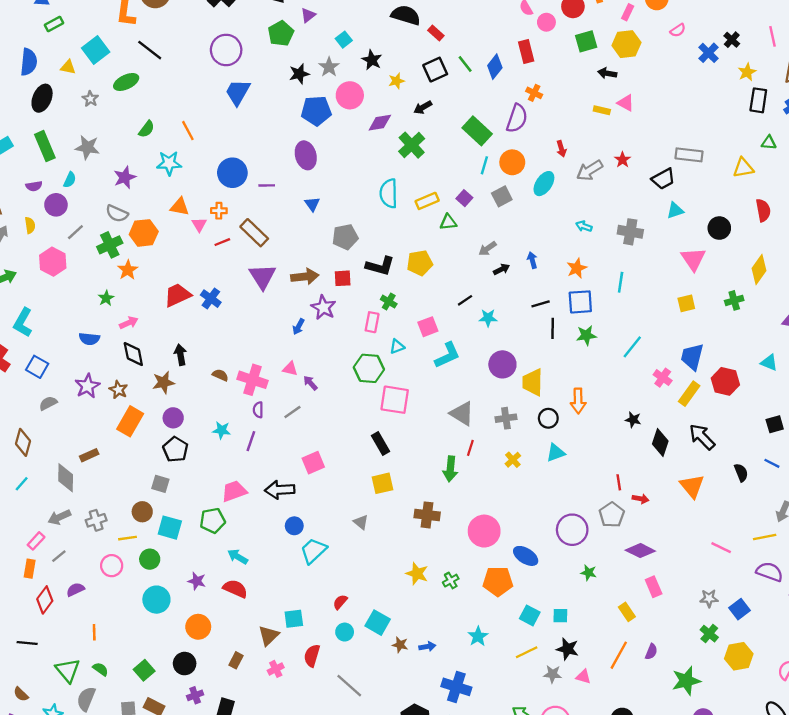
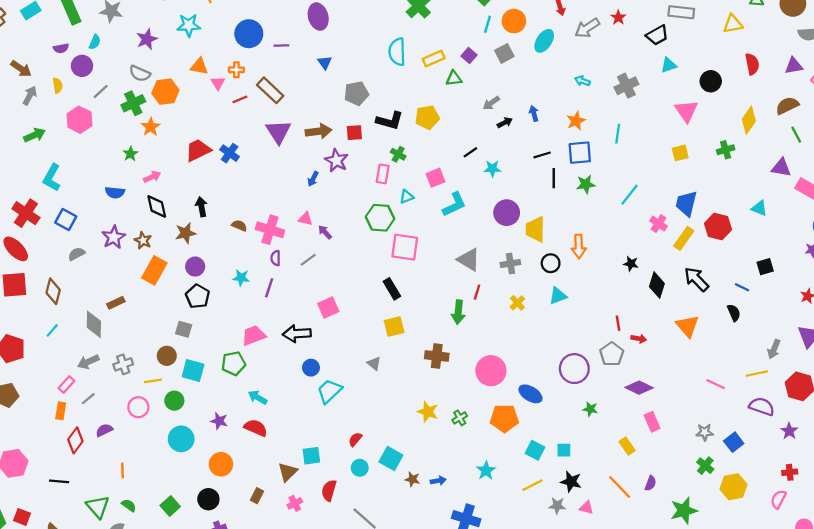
gray cross: (630, 232) -> (626, 86), turned -35
blue line: (772, 463) -> (742, 287), moved
orange line: (619, 655) -> (620, 487), turned -72

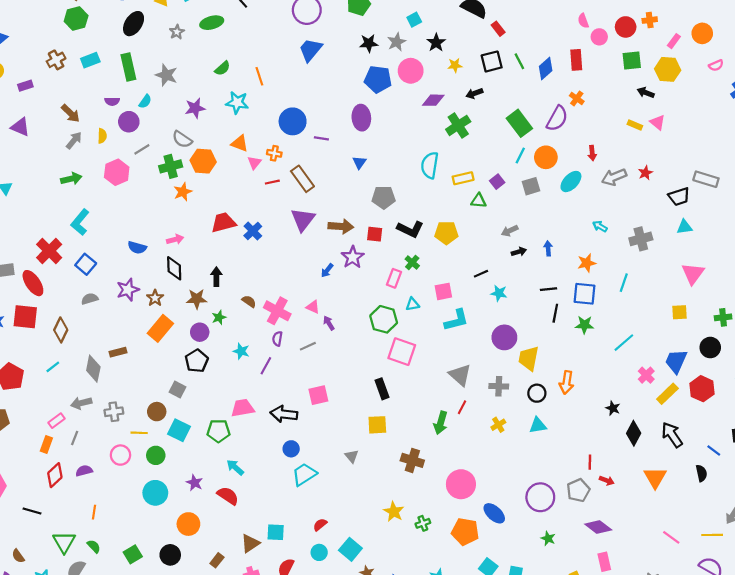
black circle: (711, 81) -> (710, 348), moved
green star: (130, 154) -> (219, 317), moved
gray line: (88, 399) -> (75, 438), turned -40

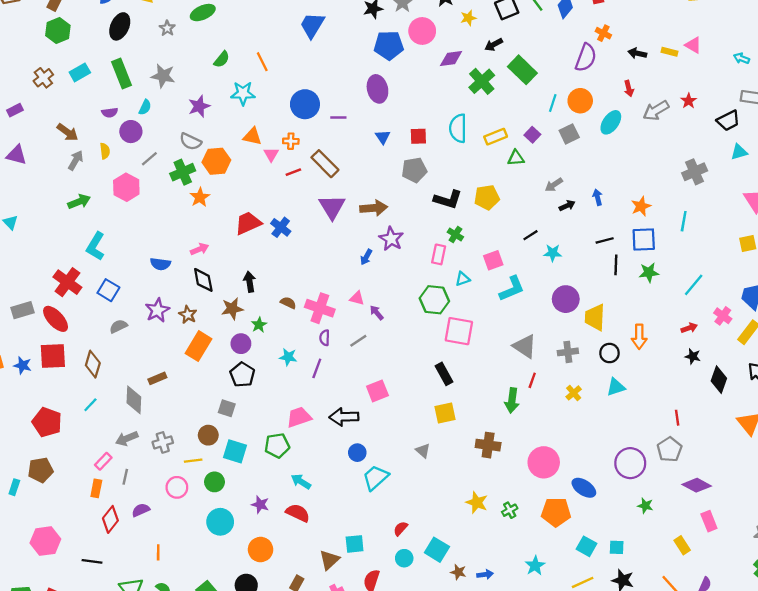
black arrow: (646, 93) -> (637, 53), moved
green rectangle: (519, 123) -> (522, 70), moved
cyan arrow: (600, 226) -> (742, 58), moved
red square: (375, 234) -> (418, 136), moved
red arrow: (607, 480) -> (689, 328), moved, turned -32

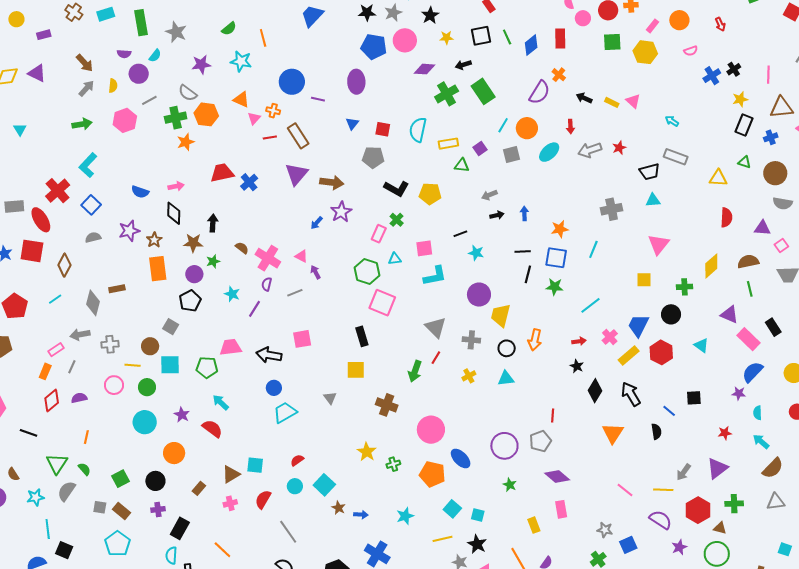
brown cross: (43, 78) -> (74, 12), turned -30
orange rectangle: (198, 346) -> (158, 269), turned -50
cyan square: (235, 451) -> (170, 365), turned -30

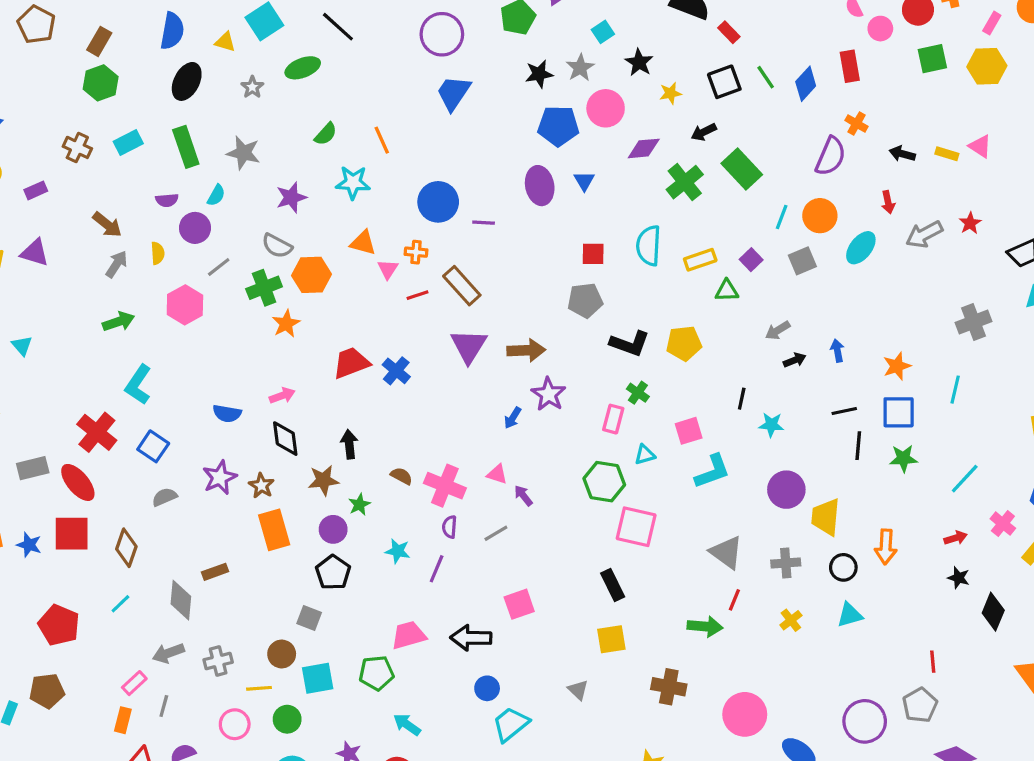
blue triangle: (352, 124) -> (584, 181), moved
black line: (460, 234) -> (742, 399), turned -48
green arrow: (415, 371) -> (705, 626), turned -95

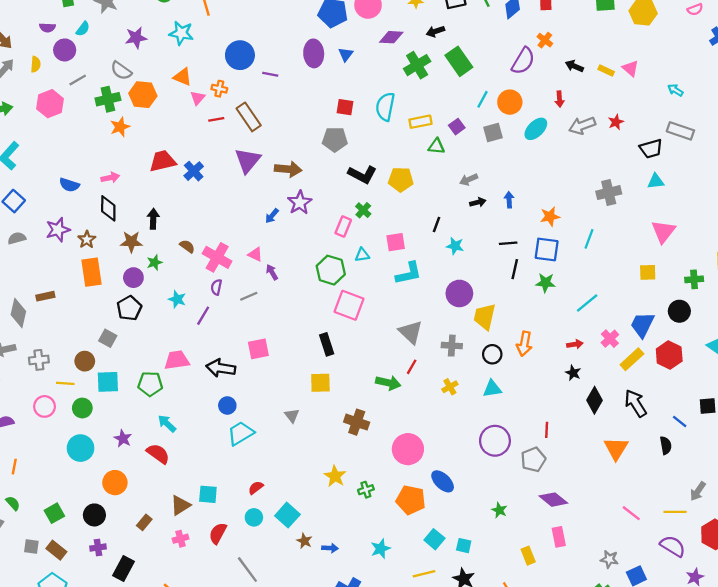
purple circle: (865, 721) -> (495, 441), moved

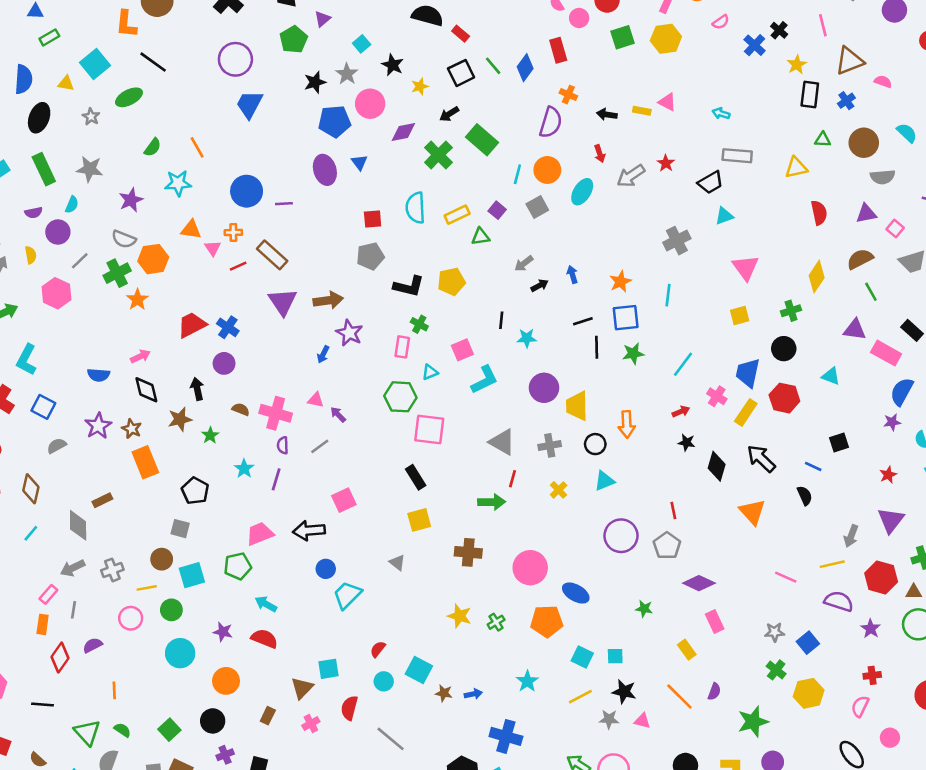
purple circle: (133, 278) -> (224, 363), moved
cyan star: (177, 299) -> (244, 469), turned 30

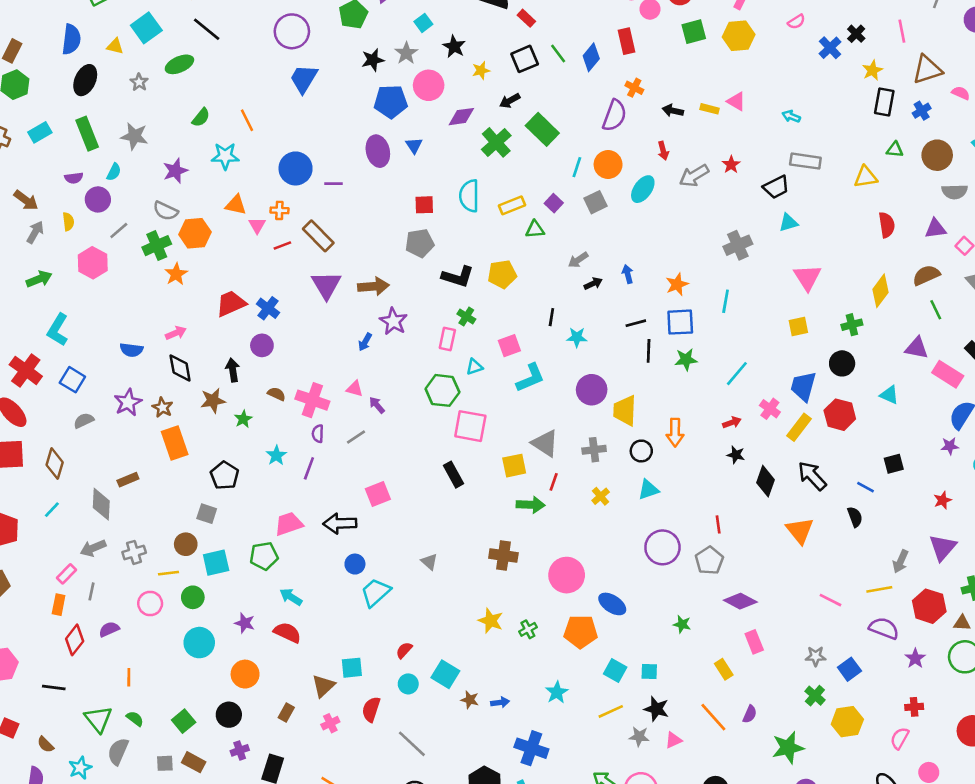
yellow square: (419, 520) -> (514, 466), moved
pink triangle: (642, 721) -> (673, 740), turned -42

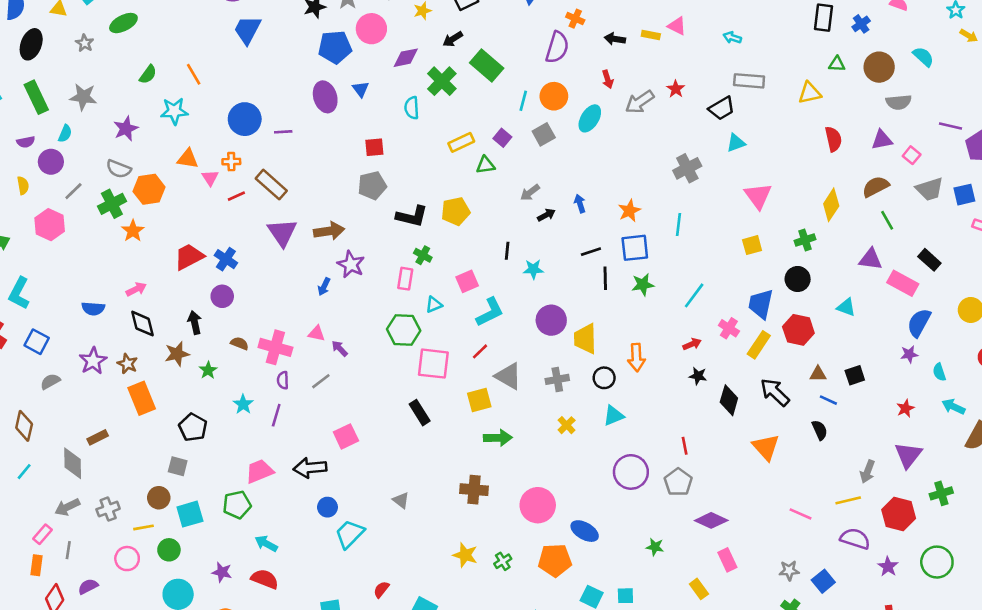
cyan semicircle: (469, 196) -> (412, 108), moved, size x0.7
red line: (554, 482) -> (480, 351), moved, turned 30
brown triangle: (962, 623) -> (818, 374), moved

